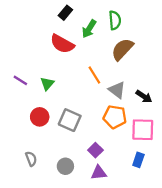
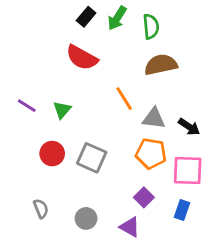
green arrow: (89, 29) -> (117, 18), moved
brown semicircle: (122, 49) -> (161, 65), turned 35
gray triangle: (117, 90) -> (154, 118), turned -30
purple square: (95, 150) -> (144, 197), moved
purple triangle: (99, 173) -> (130, 227), turned 35

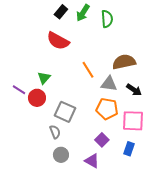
brown semicircle: (161, 65) -> (124, 62), moved
purple line: (27, 106) -> (19, 90), moved
red circle: (52, 154) -> (37, 98), moved
gray semicircle: (41, 209) -> (55, 132), moved

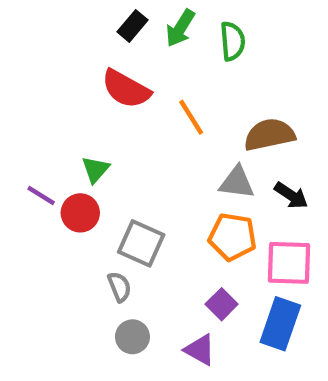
orange line: (88, 70) -> (191, 117), moved
blue rectangle: (129, 149) -> (280, 324), size x1.6

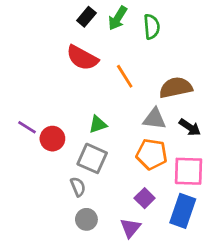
green triangle: (96, 169) -> (98, 124), moved, turned 30
purple triangle: (200, 350) -> (130, 228), turned 40

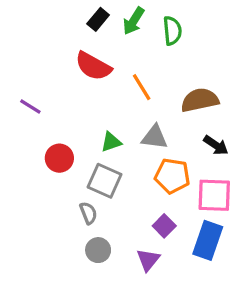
gray triangle: (154, 119) -> (155, 137), moved
purple line: (27, 127) -> (30, 106), moved

